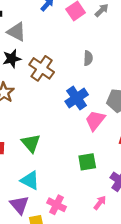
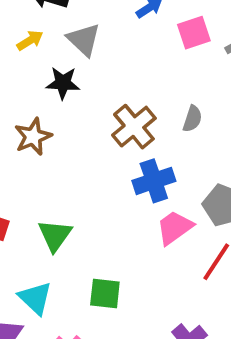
brown cross: (42, 68) -> (134, 127), moved
green square: (87, 162) -> (105, 293), moved

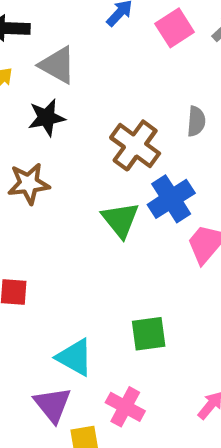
brown star: (33, 137) -> (29, 184), turned 30
green triangle: (55, 235) -> (120, 220), moved

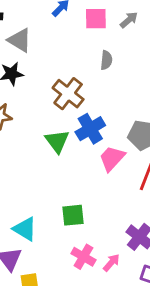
pink square: (175, 28) -> (96, 19), turned 30
gray semicircle: (196, 121) -> (106, 60), moved
pink cross: (125, 407) -> (83, 257), moved

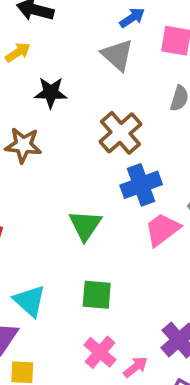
gray triangle: (20, 40) -> (117, 55), moved
green triangle: (57, 141) -> (85, 225), moved

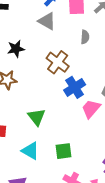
green triangle: (85, 225) -> (37, 117), moved
cyan triangle: (30, 301) -> (30, 151), moved

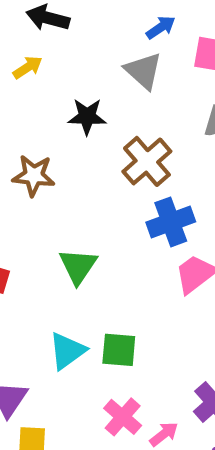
black star: (16, 49) -> (87, 117), moved
cyan triangle: (30, 151) -> (67, 351), moved, turned 42

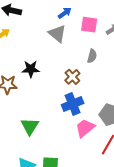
black star: (87, 117) -> (31, 69), moved
brown cross: (147, 161) -> (72, 77), moved, size x0.7

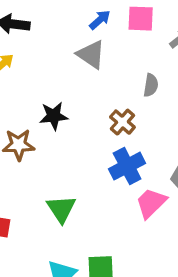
pink square: (89, 25) -> (141, 19), moved

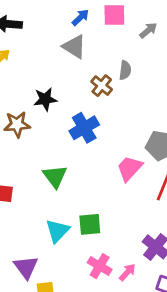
brown cross: (122, 122) -> (102, 86), moved
blue cross: (127, 166) -> (84, 128), moved

